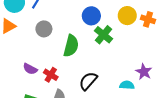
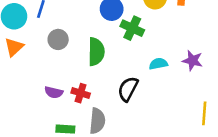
cyan semicircle: (127, 85) -> (158, 64), moved

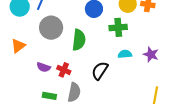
green cross: (132, 28) -> (118, 27), moved, turned -36
gray circle: (58, 39) -> (51, 28), size x1.5
orange triangle: (14, 47) -> (18, 46), moved

